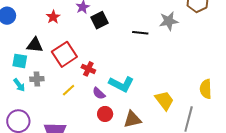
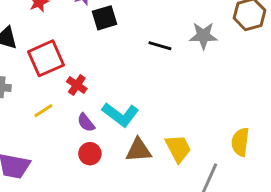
brown triangle: (132, 119) -> (139, 150), moved

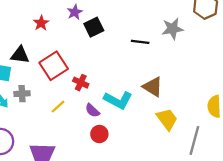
brown triangle: (139, 150) -> (153, 87), moved, turned 45

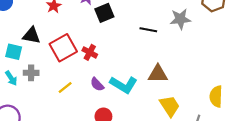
red cross: (81, 83) -> (90, 52), moved
brown triangle: (153, 87) -> (158, 74), turned -35
purple semicircle: (92, 110) -> (97, 84), moved

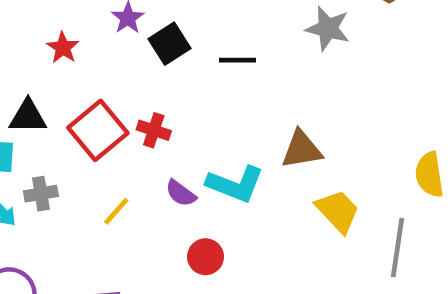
gray star: (180, 19) -> (328, 28), turned 30
black line: (148, 30) -> (238, 60), moved

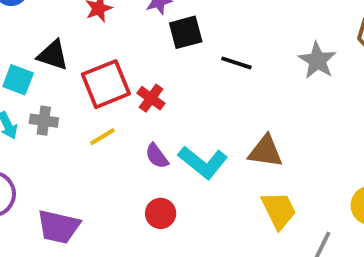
yellow line: (116, 211) -> (102, 137), moved

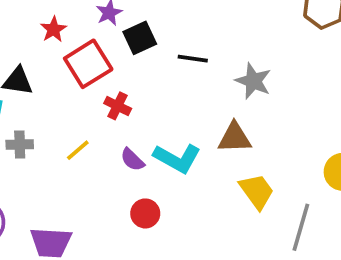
gray star: (317, 60) -> (253, 81), moved
red square: (106, 84) -> (88, 64), moved

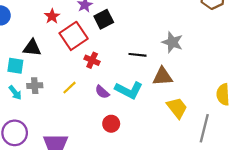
black line: (193, 59) -> (138, 55), moved

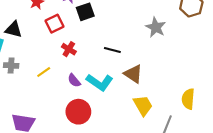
red square: (74, 36) -> (54, 24), size x0.7
gray star: (172, 42) -> (156, 27), moved
brown triangle: (163, 76) -> (133, 74), turned 30
red circle: (111, 124) -> (78, 112), size x1.5

